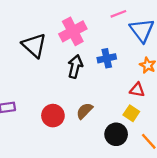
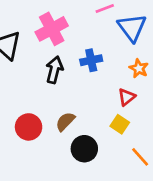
red triangle: (137, 90) -> (127, 97), turned -49
black circle: (116, 134) -> (84, 149), moved

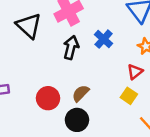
blue cross: (91, 60) -> (104, 39), turned -36
black circle: (84, 149) -> (77, 120), moved

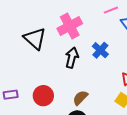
red circle: (48, 98) -> (43, 96), moved

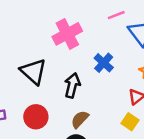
black triangle: (35, 39) -> (33, 72), moved
black arrow: (72, 58) -> (72, 85), moved

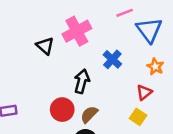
black triangle: (33, 72) -> (45, 46), moved, size x0.7
red circle: (36, 117) -> (62, 110), moved

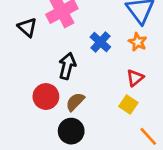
orange star: (155, 67) -> (138, 42), moved

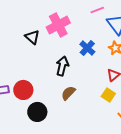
red circle: (46, 97) -> (23, 90), moved
black circle: (71, 131) -> (37, 112), moved

